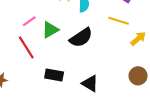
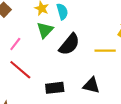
yellow line: (119, 21) -> (105, 51), moved
green triangle: (50, 30) -> (45, 30), moved

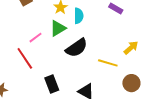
pink line: (15, 44) -> (36, 38), moved
black rectangle: (55, 88) -> (52, 84), turned 60

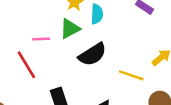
pink line: (36, 38) -> (41, 39), turned 32

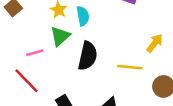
black semicircle: (92, 54) -> (88, 56), turned -32

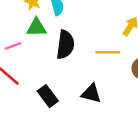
green triangle: (60, 36) -> (37, 28), turned 45

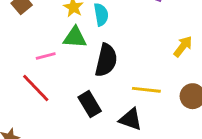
yellow line: (108, 52) -> (146, 90), moved
black rectangle: (48, 96) -> (90, 104), moved

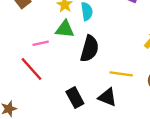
black rectangle: (90, 104) -> (75, 98), moved

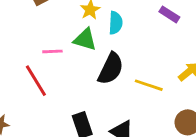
yellow line: (121, 74) -> (149, 85), moved

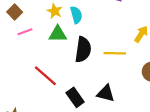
pink line: (52, 51) -> (25, 32), moved
red line: (36, 81) -> (45, 76), moved

